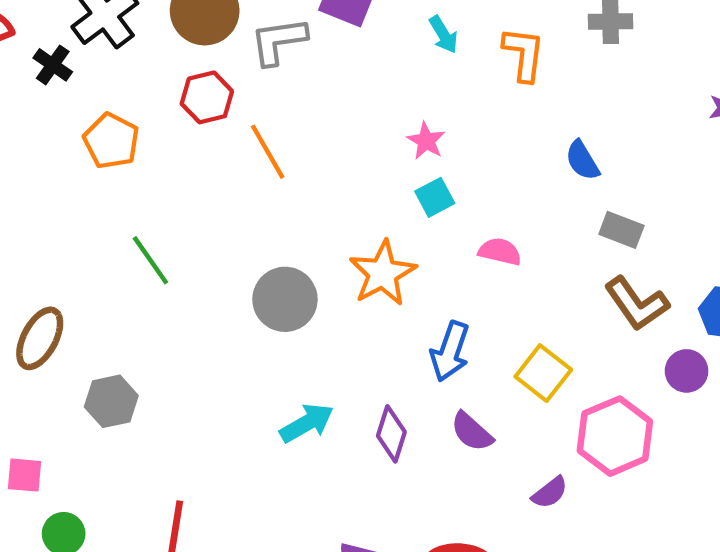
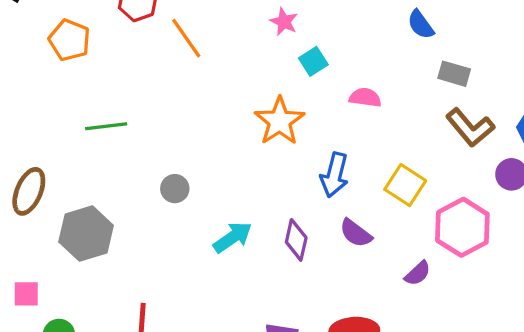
pink star: (426, 141) -> (284, 22), moved
green line: (150, 260) -> (106, 126), turned -57
gray circle: (285, 299) -> (175, 189), moved, size x0.6
gray hexagon: (111, 401) -> (86, 234), size x1.4

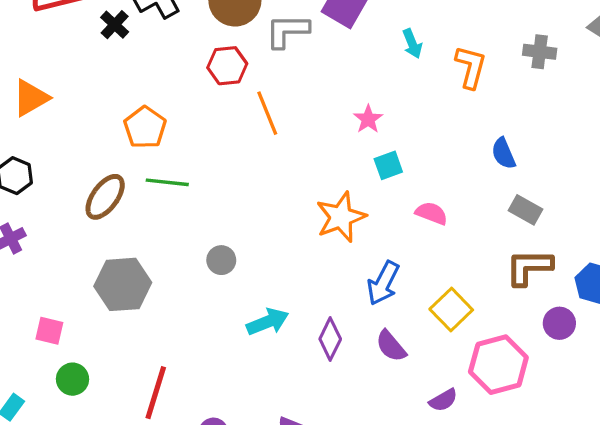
orange pentagon: (69, 40) -> (145, 127), moved
brown L-shape: (470, 128) -> (529, 267), turned 117
brown ellipse: (29, 191) -> (105, 197), moved

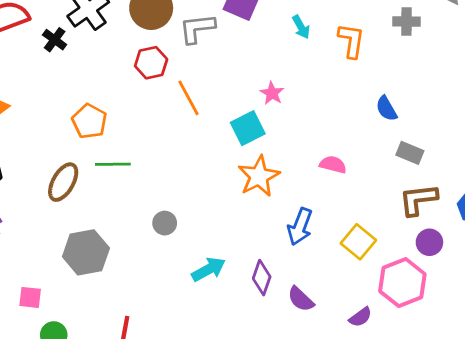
cyan square: (388, 165) -> (248, 128), moved, size x1.4
purple circle: (559, 323) -> (429, 242), moved
purple semicircle: (391, 346) -> (301, 299), moved

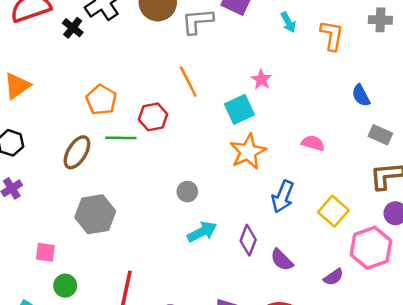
red hexagon: (151, 63) -> (153, 117), moved
gray circle: (165, 223) -> (187, 192), moved

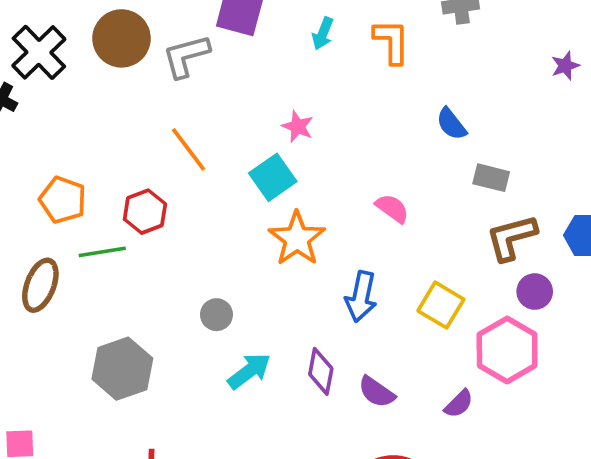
cyan arrow: (288, 22) -> (323, 34), turned 60
pink semicircle: (313, 143) -> (392, 208), turned 30
gray hexagon: (95, 214) -> (122, 369), moved

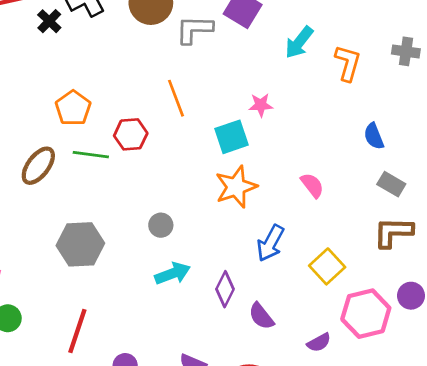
cyan arrow: (323, 34) -> (299, 42), size x1.4
pink star: (298, 127) -> (261, 105), turned 30
purple circle: (535, 292) -> (411, 296), moved

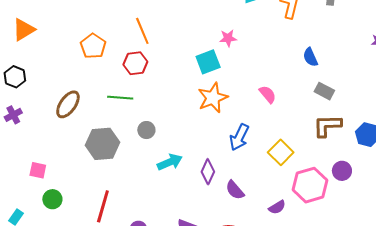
orange line: (176, 98) -> (142, 31), moved
green line: (91, 155) -> (120, 98), moved
brown ellipse: (38, 166) -> (68, 104), moved
gray circle: (161, 225) -> (146, 130), moved

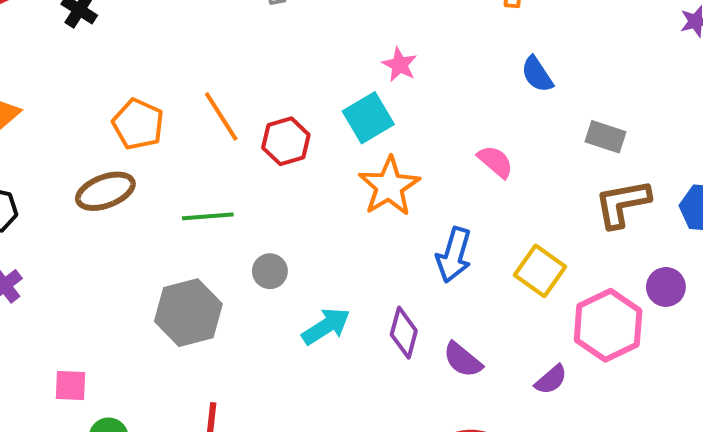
orange line: (142, 31) -> (221, 116), moved
pink star: (228, 38) -> (400, 65), turned -30
blue semicircle: (310, 57) -> (537, 74), moved
red hexagon: (135, 63) -> (286, 141), moved
brown ellipse: (68, 104) -> (105, 191), moved, turned 44

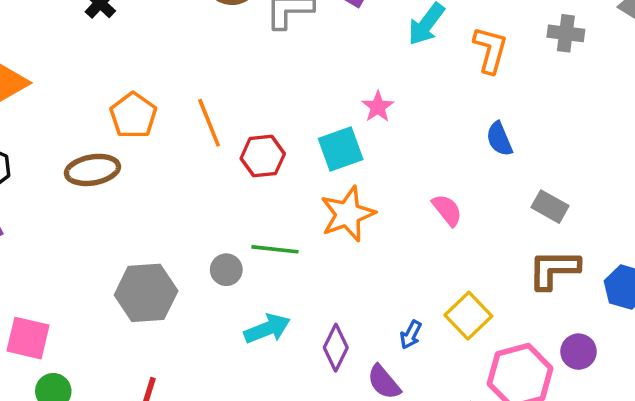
green line: (208, 216) -> (275, 249), moved
blue arrow: (454, 255) -> (411, 335), moved, size x0.6
pink square: (70, 386) -> (28, 338), size x1.4

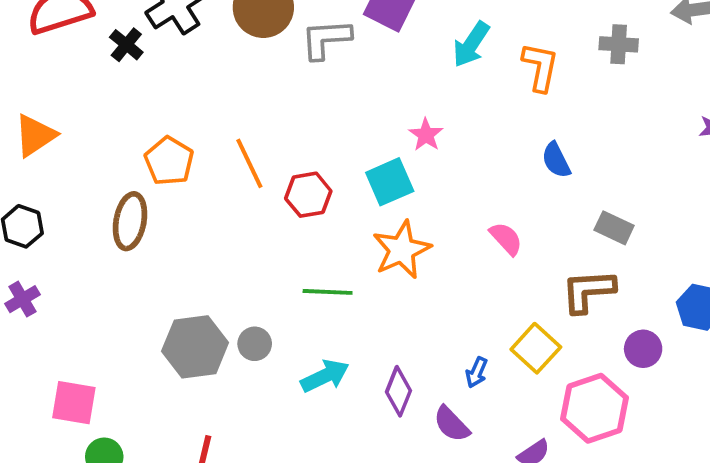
brown ellipse: (92, 170) -> (130, 221), turned -66
brown L-shape: (554, 269) -> (588, 291), moved
gray circle: (226, 270) -> (255, 344), moved
purple circle: (579, 352) -> (643, 349), moved

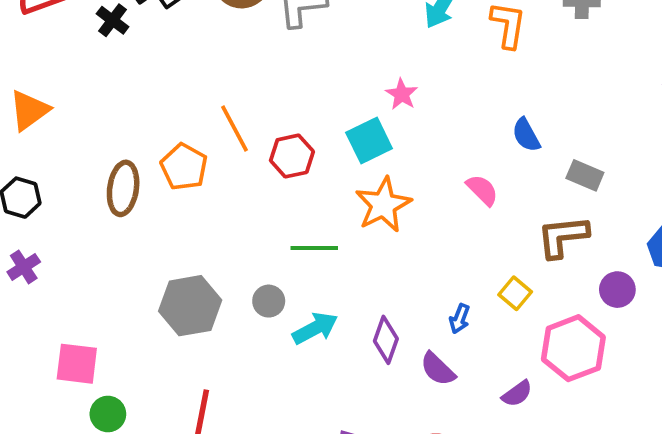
blue semicircle: (556, 160) -> (526, 135), moved
orange pentagon: (169, 161) -> (184, 167), moved
gray circle: (255, 344) -> (269, 301), moved
yellow square: (536, 348) -> (515, 293), size x0.7

